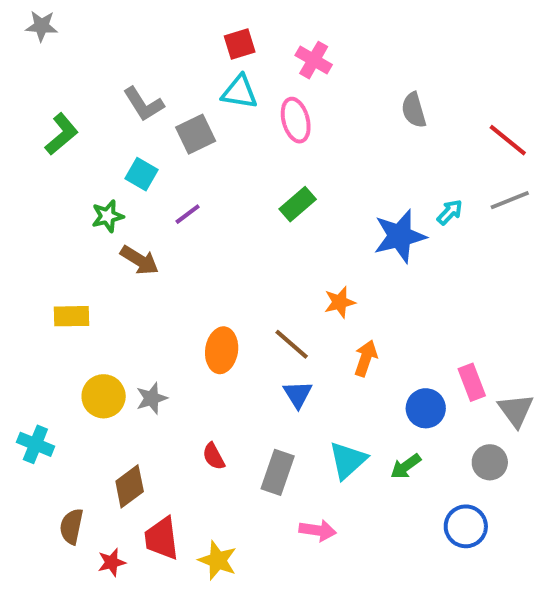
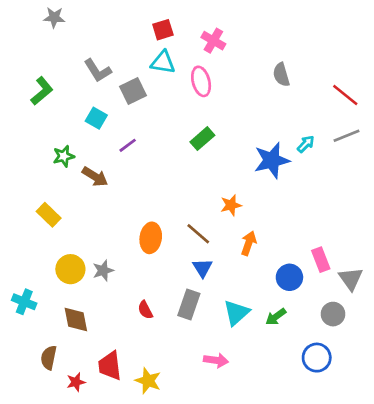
gray star: (41, 26) -> (54, 17), moved
green star: (108, 216) -> (64, 156), moved
yellow rectangle: (71, 316) -> (49, 215), turned 45
gray rectangle: (278, 472) -> (189, 305), moved
brown diamond: (130, 486) -> (76, 319), moved, turned -64

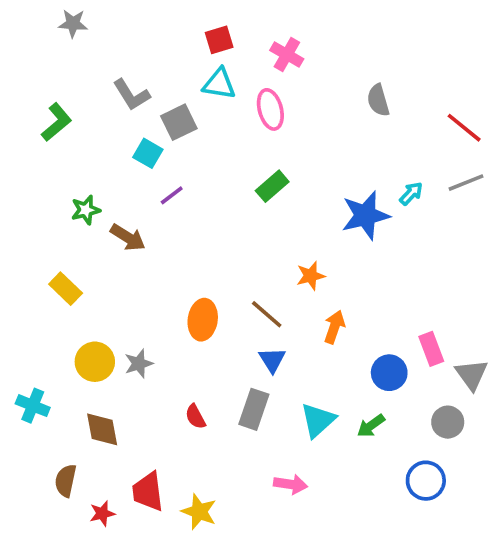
cyan square: (96, 118) -> (148, 153), moved

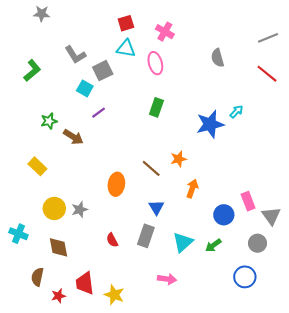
gray line: (466, 183) -> (268, 38), moved
green rectangle: (272, 186) -> (156, 107), turned -30
brown line: (267, 314) -> (151, 168), moved

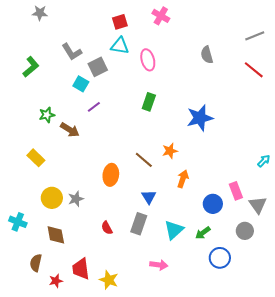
pink cross: (165, 32) -> (161, 16), moved
cyan arrow: (236, 112) -> (264, 161), moved
blue circle: (245, 277) -> (220, 258), moved

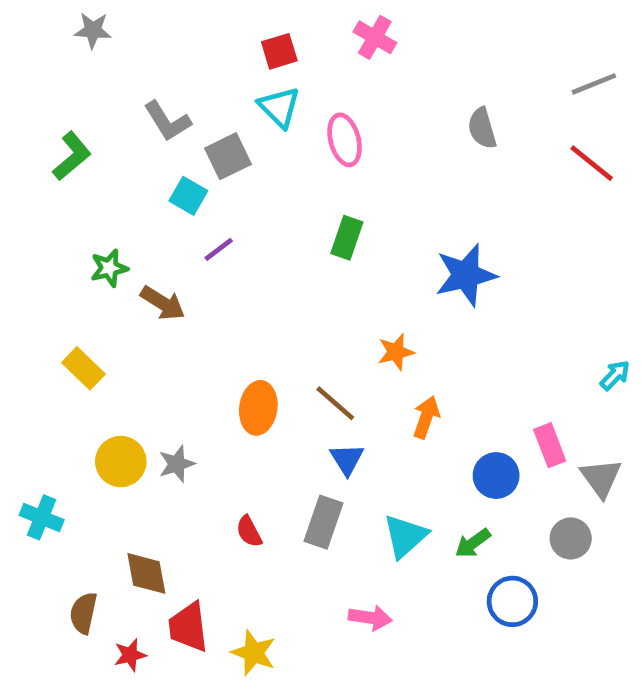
cyan triangle: (120, 46) -> (279, 107), turned 36
brown line: (144, 160) -> (335, 403), moved
brown diamond: (56, 235) -> (146, 573), moved

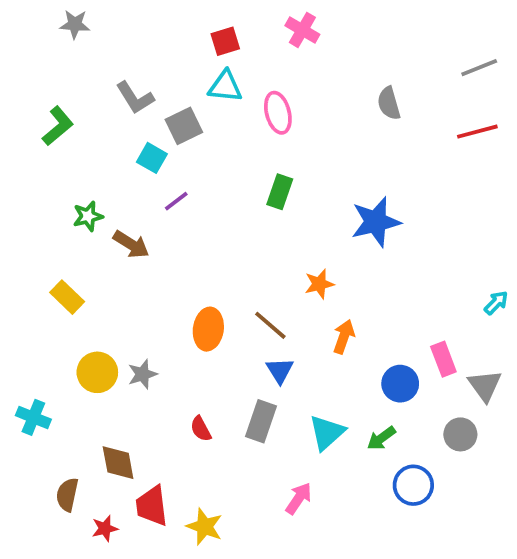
cyan triangle: (279, 107) -> (225, 86), turned -39
red line: (592, 163) -> (477, 132), turned -54
pink arrow: (370, 618) -> (299, 498), turned -64

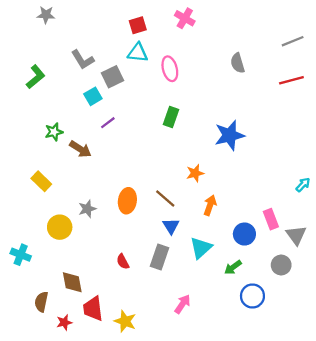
cyan square: (152, 158) -> (93, 96), turned 30
gray star: (142, 374) -> (87, 209), moved
cyan triangle: (327, 433) -> (201, 248), moved

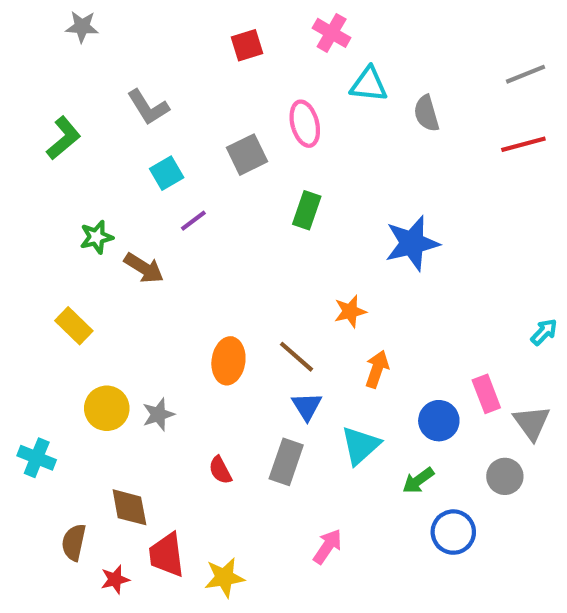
cyan triangle: (138, 53) -> (369, 84), moved
gray square: (112, 77) -> (247, 155), moved
gray star: (87, 209) -> (158, 414), moved
yellow star: (125, 321) -> (224, 577), turned -30

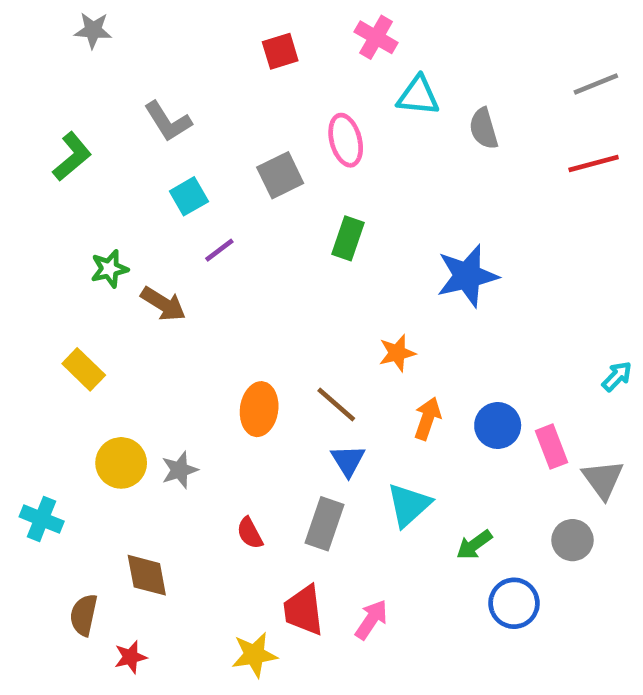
blue circle: (439, 421) -> (498, 425), moved
red trapezoid: (167, 555) -> (304, 610), moved

